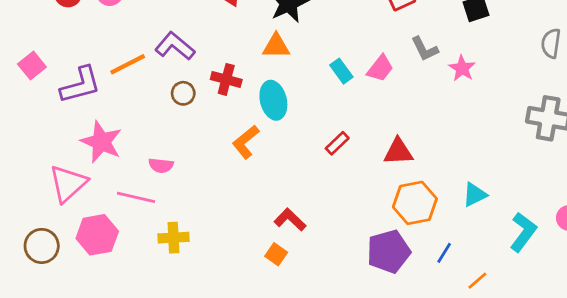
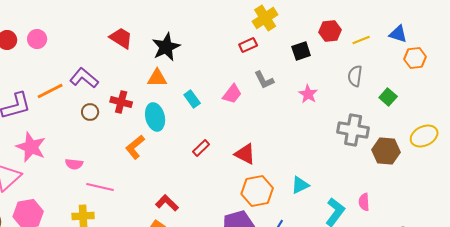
pink star: (462, 68) -> (308, 94), moved
cyan rectangle: (341, 71) -> (192, 99), moved
red triangle: (398, 152) -> (245, 154), turned 30
pink line: (136, 197) -> (100, 187), moved

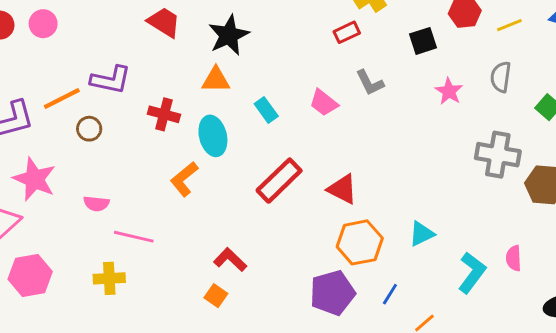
purple L-shape: (84, 78) -> (111, 80), turned 152
pink trapezoid: (232, 94) -> (324, 103), turned 90
pink star: (308, 94) -> (449, 91), moved
brown circle: (90, 112) -> (89, 129), moved
red rectangle: (201, 148) -> (279, 181), size x1.8

